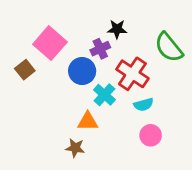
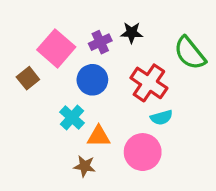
purple cross: (100, 49) -> (100, 42), moved
cyan cross: (104, 95) -> (72, 117), moved
pink circle: (151, 135) -> (143, 152), moved, size x1.5

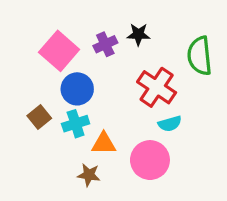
green semicircle: (190, 53) -> (200, 56), turned 33
brown square: (28, 78) -> (39, 117), moved
blue circle: (92, 80) -> (77, 89), moved
cyan cross: (72, 117) -> (76, 124), turned 30

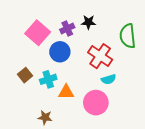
blue circle: (77, 89) -> (60, 52), moved
brown star: (89, 175) -> (45, 117), moved

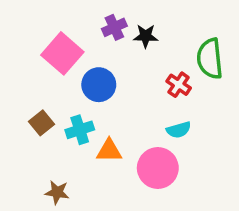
purple cross: (67, 29) -> (114, 27), moved
red cross: (100, 56) -> (179, 85), moved, size x0.6
brown star: (45, 117) -> (57, 192), moved

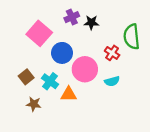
cyan cross: (80, 130) -> (50, 81), turned -35
pink circle: (158, 168) -> (85, 69), moved
brown star: (57, 192) -> (34, 104), moved

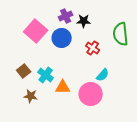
blue circle: (62, 53) -> (62, 38), moved
red cross: (112, 53) -> (93, 48), moved
pink circle: (85, 69) -> (91, 94), moved
cyan semicircle: (112, 81) -> (103, 75), turned -32

